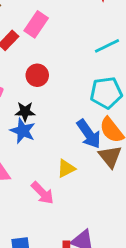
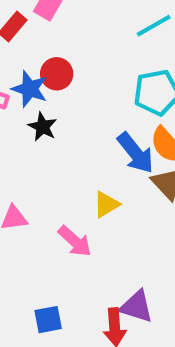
black star: (25, 112) -> (43, 127), turned 30
blue star: (23, 131) -> (30, 89), moved

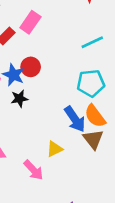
black star: (43, 127) -> (19, 99), turned 30

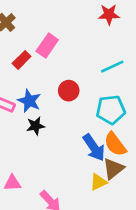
red circle: (31, 67) -> (69, 91), moved
brown triangle: (93, 139) -> (113, 169), turned 30
yellow triangle: (55, 149) -> (98, 182), moved

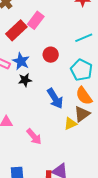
red rectangle: (22, 60) -> (16, 30), size x1.5
cyan pentagon: (111, 110) -> (82, 70), turned 30
blue arrow: (94, 148) -> (55, 98), moved

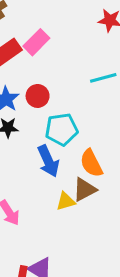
red circle: (51, 55) -> (38, 96), moved
cyan pentagon: (82, 70) -> (61, 129), moved, turned 30

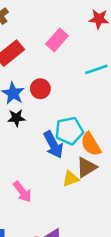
pink rectangle: (36, 42) -> (57, 40), moved
cyan pentagon: (61, 129) -> (69, 131), moved

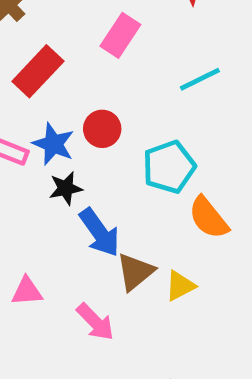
cyan pentagon: (69, 131) -> (169, 167), moved
blue arrow: (53, 145) -> (100, 233), moved
brown triangle: (86, 167) -> (135, 272), moved

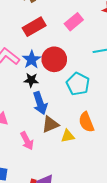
red circle: (102, 129) -> (54, 59), size x1.5
cyan pentagon: (169, 167) -> (78, 84), turned 30
orange semicircle: (208, 218) -> (86, 122), moved

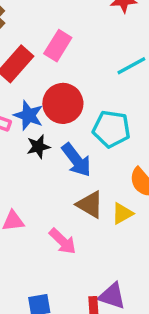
pink rectangle: (74, 22) -> (58, 46), moved
blue arrow: (40, 103) -> (76, 160), moved
brown triangle: (50, 124) -> (90, 204), turned -48

